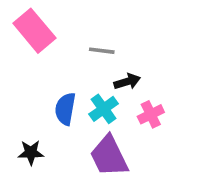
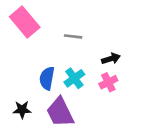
black arrow: (127, 82) -> (111, 59), moved
purple trapezoid: (109, 156) -> (60, 112), moved

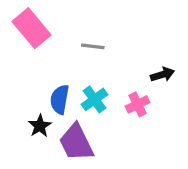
black arrow: (111, 59) -> (162, 75), moved
black star: (22, 110) -> (40, 126), moved, turned -30

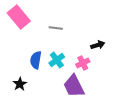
black star: (40, 126) -> (20, 84), moved
purple trapezoid: (76, 143) -> (74, 86), moved

